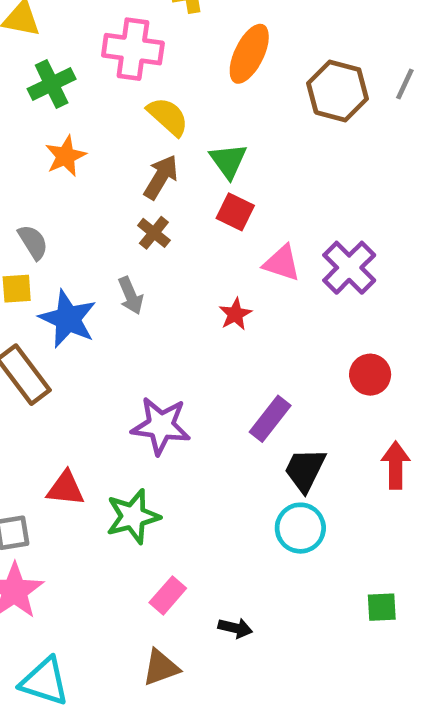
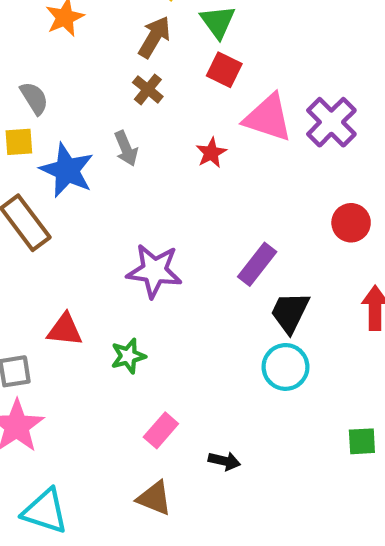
pink triangle: (282, 263) -> (268, 118), size x1.4
red star: (235, 314) -> (211, 153), moved
green star: (133, 516) -> (128, 356), size x0.7
brown triangle: (161, 668) -> (154, 498), turned 42

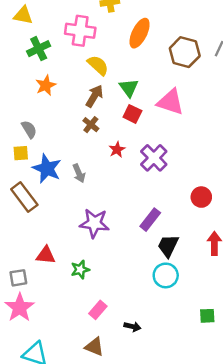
pink triangle: (268, 118) -> (170, 102), moved
purple cross: (331, 122) -> (154, 158), moved
gray arrow: (126, 148) -> (79, 173), moved
red star: (211, 153) -> (117, 150), moved

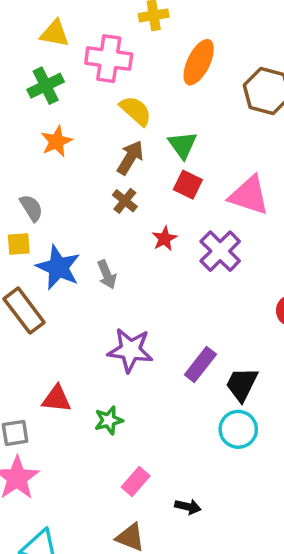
yellow triangle: (23, 15) -> (55, 33), moved
pink triangle: (170, 102) -> (249, 195), moved
purple rectangle: (150, 220) -> (200, 365), moved

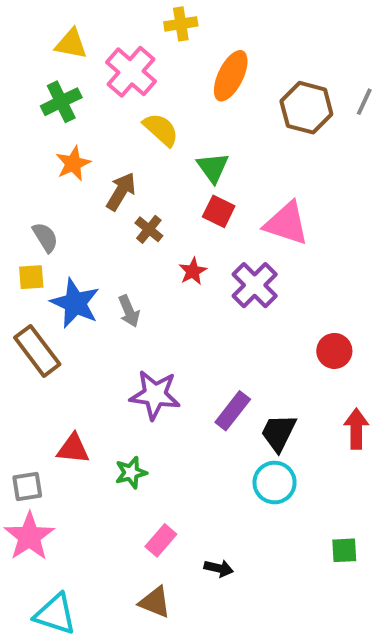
pink cross: (109, 59) -> (131, 72), turned 33
brown arrow: (130, 158) -> (121, 191), moved

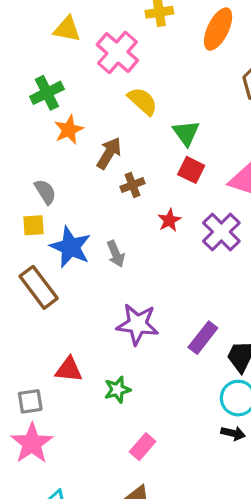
orange ellipse: (231, 76) -> (218, 29), moved
green cross: (61, 102) -> (47, 93), moved
brown cross: (149, 229) -> (132, 185), turned 30
black arrow: (219, 568) -> (233, 433), moved

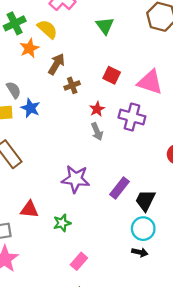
yellow semicircle: (143, 101) -> (47, 29), moved
green triangle: (186, 133) -> (105, 26), moved
purple cross: (221, 232) -> (132, 117), turned -30
blue star: (70, 247) -> (30, 108), moved, size x0.7
gray arrow: (116, 254) -> (97, 132), moved

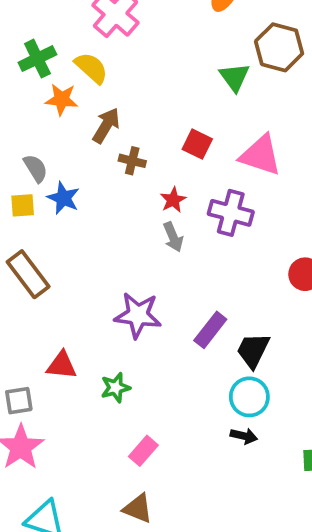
green triangle: (105, 26) -> (234, 77), moved
orange star: (29, 48) -> (62, 99), turned 30
brown cross: (72, 85) -> (132, 161), turned 35

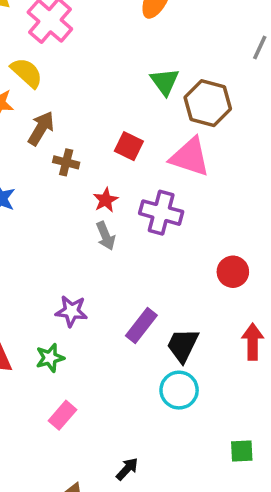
brown hexagon: (279, 47) -> (208, 103), moved
purple star: (138, 315) -> (71, 311), size x0.7
green star: (115, 388) -> (50, 358), moved
black arrow: (244, 436) -> (127, 469), moved, turned -60
pink rectangle: (143, 451) -> (63, 415), moved

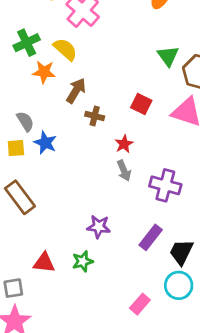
purple cross: (161, 213) -> (165, 185), moved
pink rectangle: (63, 415) -> (140, 304), moved

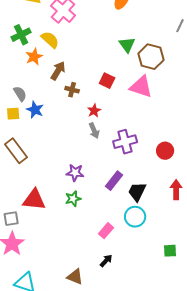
orange star: (44, 72) -> (34, 57), turned -30
purple cross: (165, 185) -> (125, 142), turned -30
green star: (83, 261) -> (73, 199), moved
red triangle: (44, 263) -> (34, 200), size x1.4

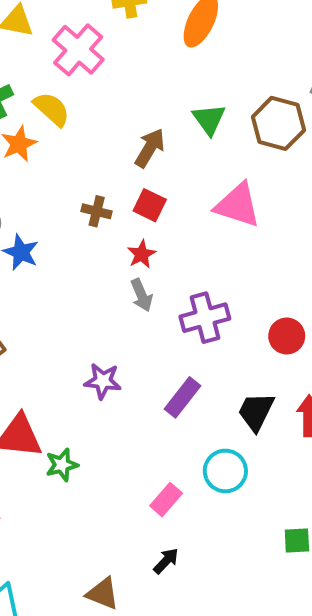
brown hexagon: (151, 57) -> (279, 123), moved
brown arrow: (58, 71) -> (150, 148), moved
red square: (107, 81) -> (150, 205), moved
black trapezoid: (137, 192) -> (256, 412), moved
green star: (73, 199) -> (62, 465), moved

